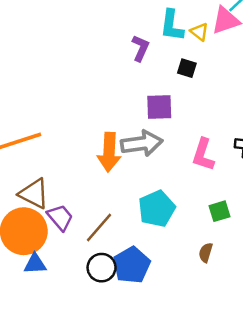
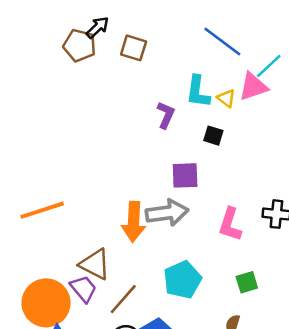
brown triangle: (34, 194) -> (95, 264), moved

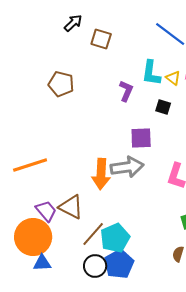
brown pentagon: (79, 45) -> (61, 84), moved
cyan pentagon: (182, 280) -> (115, 238), moved
purple trapezoid: (83, 289) -> (46, 211), moved

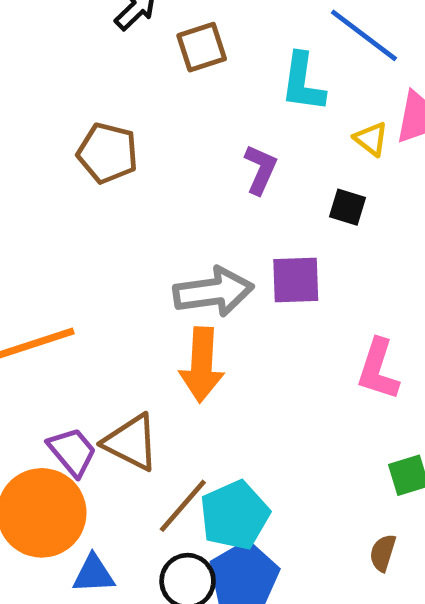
brown square: (101, 39) -> (202, 47), turned -35
cyan L-shape: (151, 73) -> (303, 82), moved
gray arrow: (127, 167) -> (213, 292), moved
blue triangle: (42, 263) -> (93, 574), moved

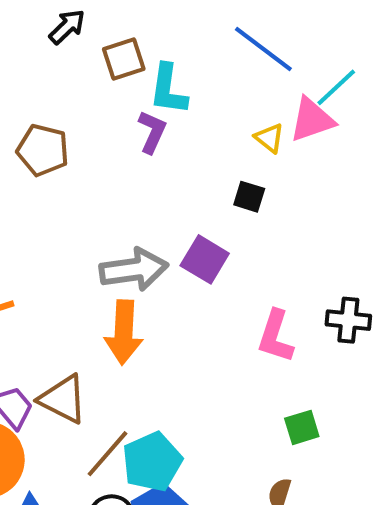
cyan L-shape: (303, 82) -> (168, 89), moved
purple L-shape: (260, 169) -> (152, 132), moved
purple square: (296, 280) -> (205, 259), turned 33

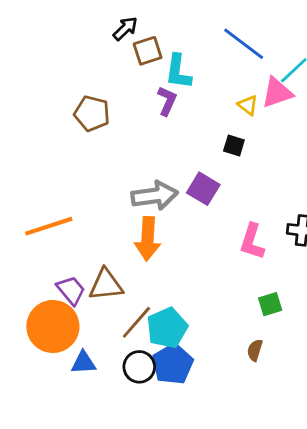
black arrow: (67, 27) -> (125, 29), moved
brown triangle: (63, 399) -> (106, 285), turned -33

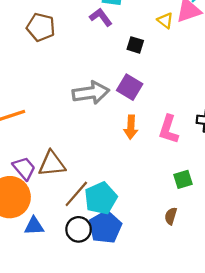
purple L-shape: (167, 101) -> (101, 17), turned -60
black square: (234, 145) -> (135, 45), moved
orange arrow: (148, 239) -> (131, 127), moved, size x0.7

